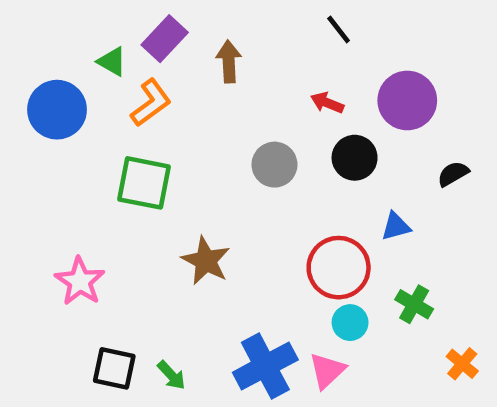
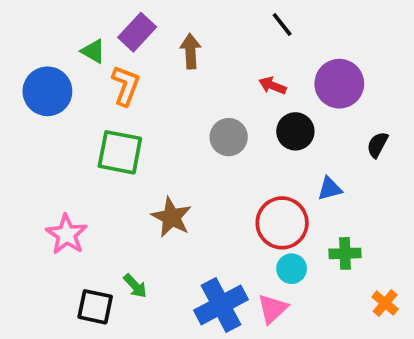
orange L-shape: (151, 103) -> (126, 86), turned -33
black semicircle: (453, 174) -> (377, 145), turned -32
green cross: (414, 304) -> (345, 253), turned -32
green arrow: (171, 375) -> (135, 286), moved

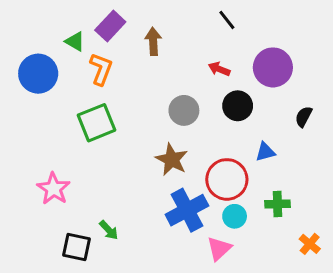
green square: (120, 152) -> (96, 123), turned -33
brown star: (171, 217) -> (172, 160), moved
blue cross: (221, 305) -> (187, 210), moved

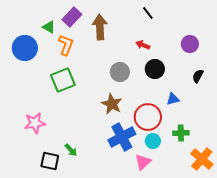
brown arrow: (153, 41) -> (100, 27), size x1.4
purple circle: (273, 67) -> (190, 44), moved, size x0.7
pink star: (54, 189) -> (35, 123), turned 30
orange cross: (310, 244) -> (202, 159), size x1.6

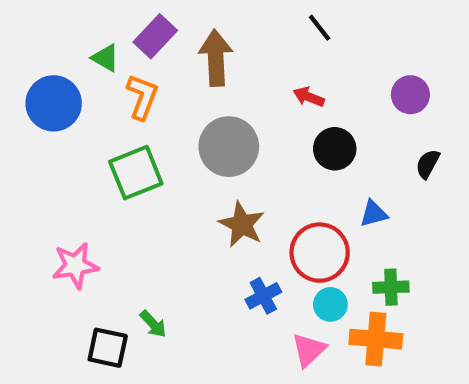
gray circle: (120, 72) -> (229, 147), moved, size x1.4
blue cross: (122, 137) -> (263, 296), size x0.6
orange cross: (202, 159) -> (376, 339), moved, turned -35

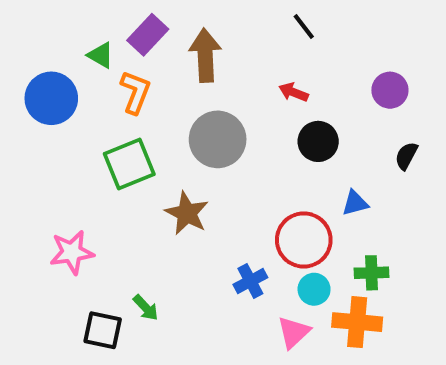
brown star: (242, 224) -> (187, 213), moved

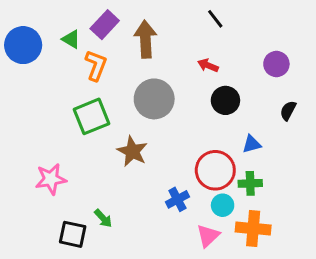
blue circle: (51, 98) -> (23, 45), moved
green cross: (371, 273) -> (250, 183), moved

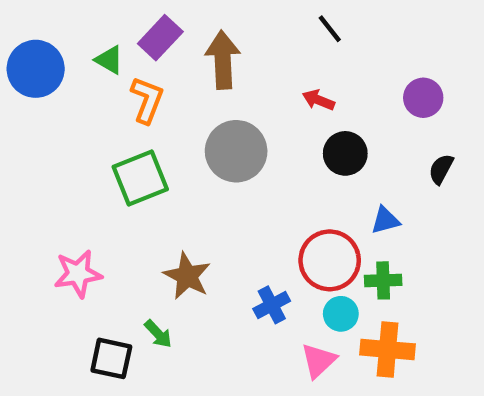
brown star: (132, 151) -> (187, 276), moved

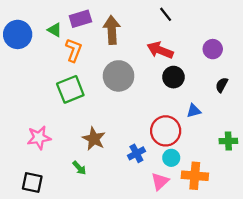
purple rectangle: (160, 38) -> (80, 19), turned 30
red arrow: (319, 100) -> (160, 50), size x1.6
green cross: (383, 280) -> (228, 141), moved
black square: (111, 358) -> (32, 182), moved

